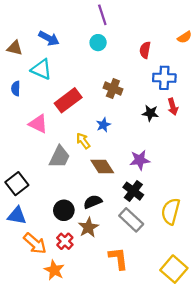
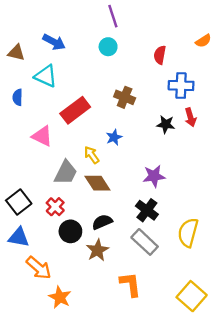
brown diamond: (102, 166) -> (98, 183), moved
red cross: (65, 241) -> (55, 207), moved

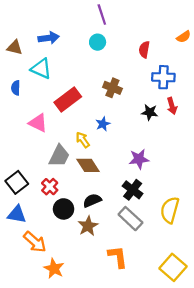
blue arrow: (54, 42) -> (49, 38), turned -36

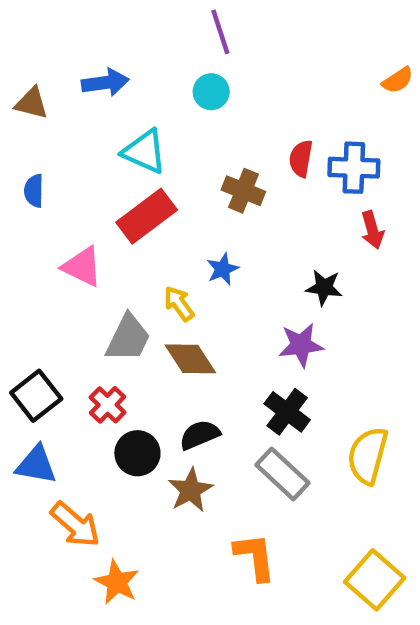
red semicircle: (144, 50) -> (301, 159), moved
cyan triangle: (41, 69) -> (144, 152), moved
black star: (150, 112) -> (324, 287), moved

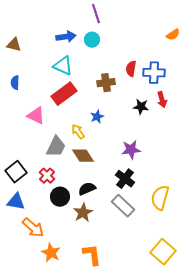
blue arrow: (105, 83) -> (66, 37), moved
brown cross: (243, 191) -> (106, 83), turned -30
black star: (324, 287) -> (141, 107), moved
orange L-shape: (255, 557) -> (92, 255), moved

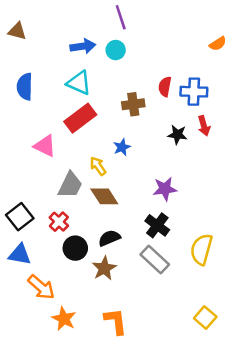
brown triangle: (14, 45) -> (17, 31), moved
blue semicircle: (15, 83) -> (25, 87), moved, size x1.5
yellow square: (163, 252) -> (205, 317), size x0.7

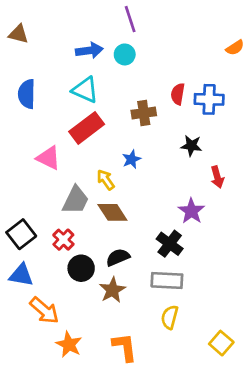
red arrow: (204, 126) -> (217, 177), moved
purple star: (165, 189) -> (191, 211), moved, turned -30
yellow semicircle: (201, 249) -> (170, 317), moved, size x0.7
gray rectangle: (155, 259) -> (167, 280), turned -40

